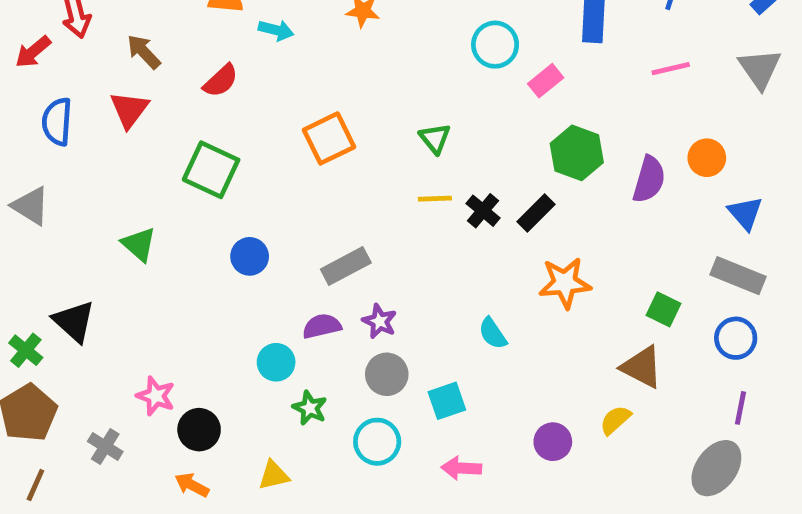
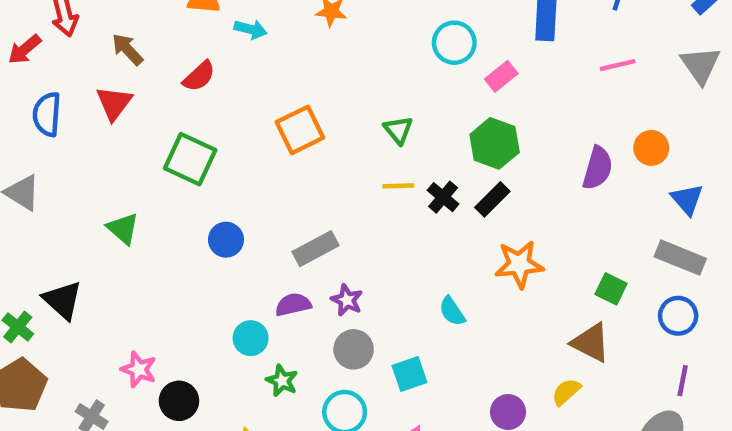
green hexagon: (577, 153) -> (495, 143), moved

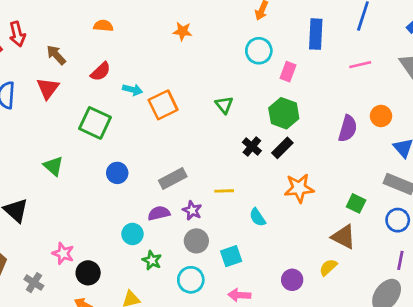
cyan arrow: (251, 29) -> (132, 90), moved
pink rectangle: (501, 76) -> (288, 72), turned -30
yellow line: (398, 186) -> (224, 191), moved

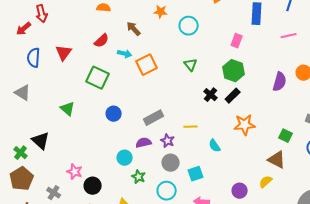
cyan circle: (259, 51) -> (189, 26), moved
brown arrow: (56, 55) -> (134, 29), moved

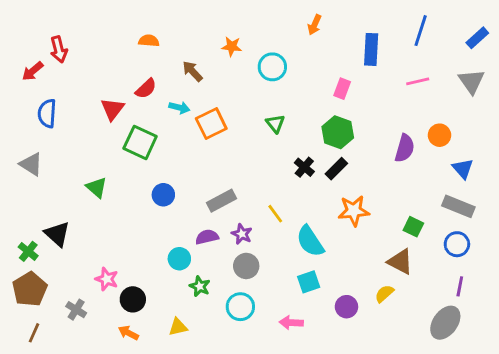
red triangle: (64, 53) -> (112, 109), moved
yellow line: (191, 127) -> (275, 214), turned 56
cyan semicircle: (215, 146) -> (310, 241), size x1.6
cyan square: (196, 174) -> (309, 282), moved

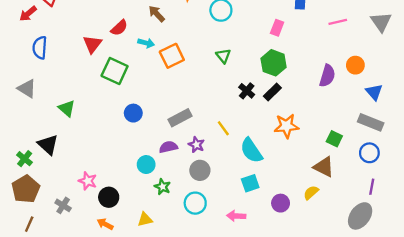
green triangle: (97, 187) -> (67, 108), moved

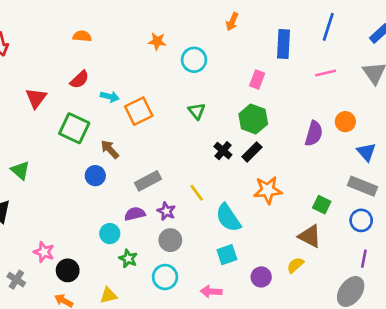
brown arrow: (157, 14) -> (110, 149), moved
red triangle: (92, 44) -> (36, 98), moved

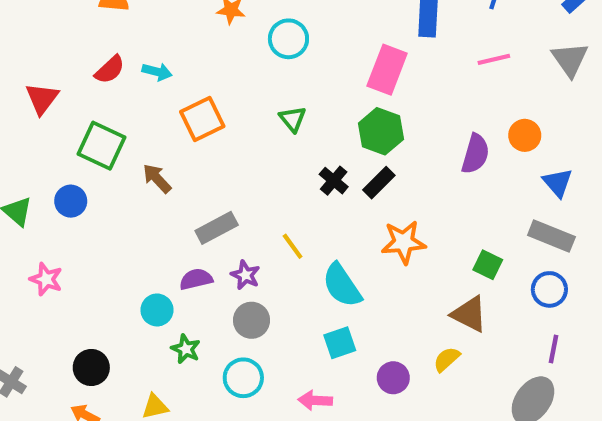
pink rectangle: (257, 80) -> (387, 70), size x1.6
cyan arrow: (110, 97) -> (157, 72), moved
blue circle: (95, 176) -> (71, 201), moved
pink star: (44, 252) -> (46, 279), moved

